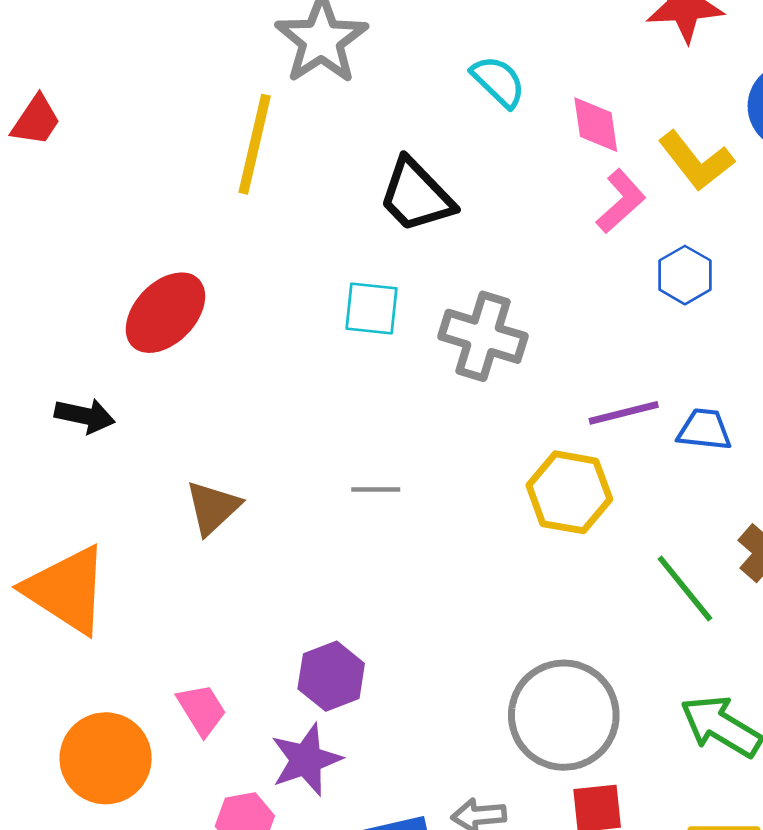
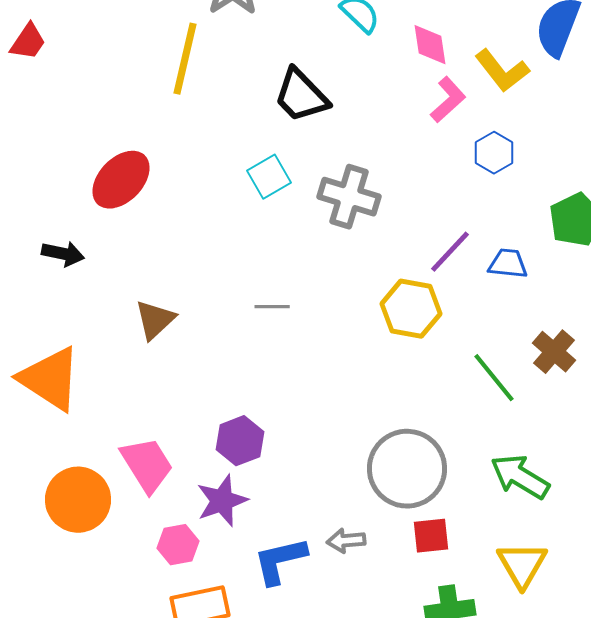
cyan square: (372, 308) -> (269, 177), turned -36
purple line: (624, 413) -> (450, 252), turned -33
pink trapezoid: (202, 710) -> (147, 465), size x1.5

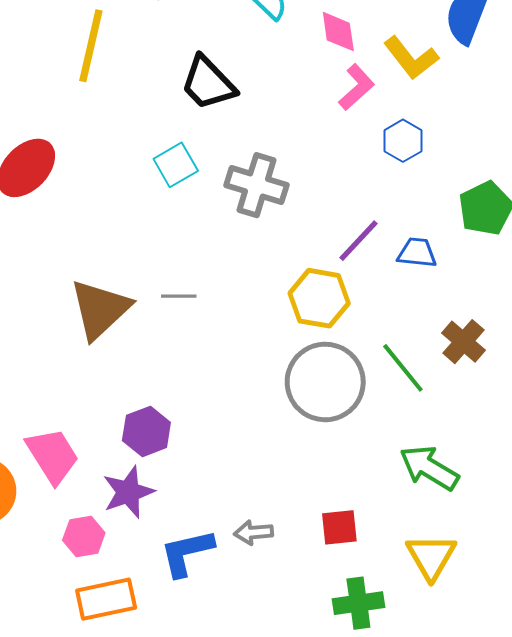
brown triangle: (155, 320) -> (100, 309), moved, size x1.5
gray circle: (407, 469) -> (325, 382), moved

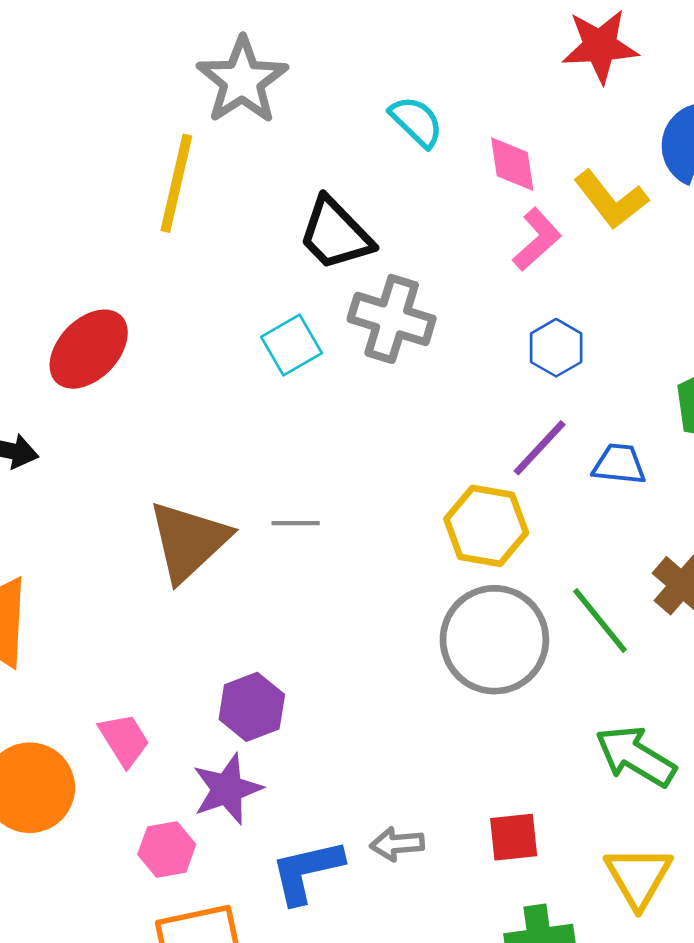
blue hexagon: (403, 141) -> (556, 348), moved
gray cross: (257, 185) -> (392, 319), moved
pink trapezoid: (53, 456) -> (124, 740), size x0.7

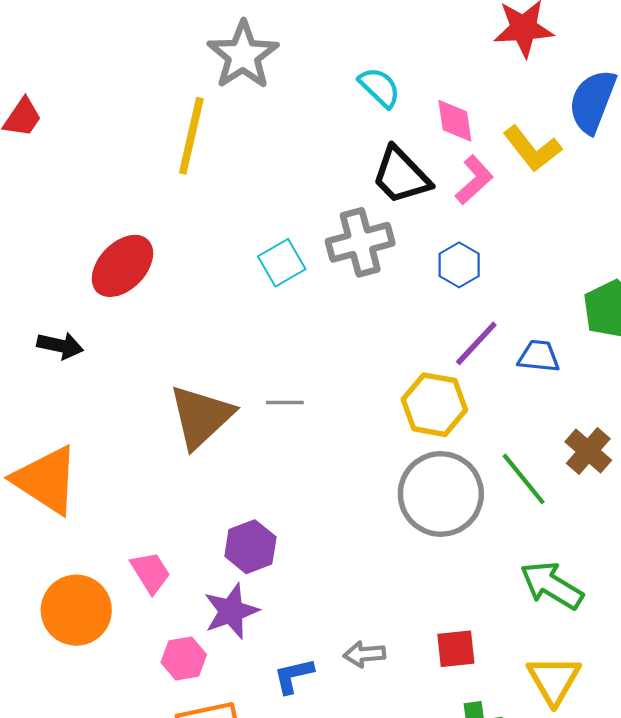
black trapezoid: (335, 234) -> (401, 176), moved
gray cross: (392, 319) -> (360, 242), turned -32
blue hexagon: (556, 348) -> (459, 265), moved
blue L-shape: (307, 871) -> (293, 676), size x0.7

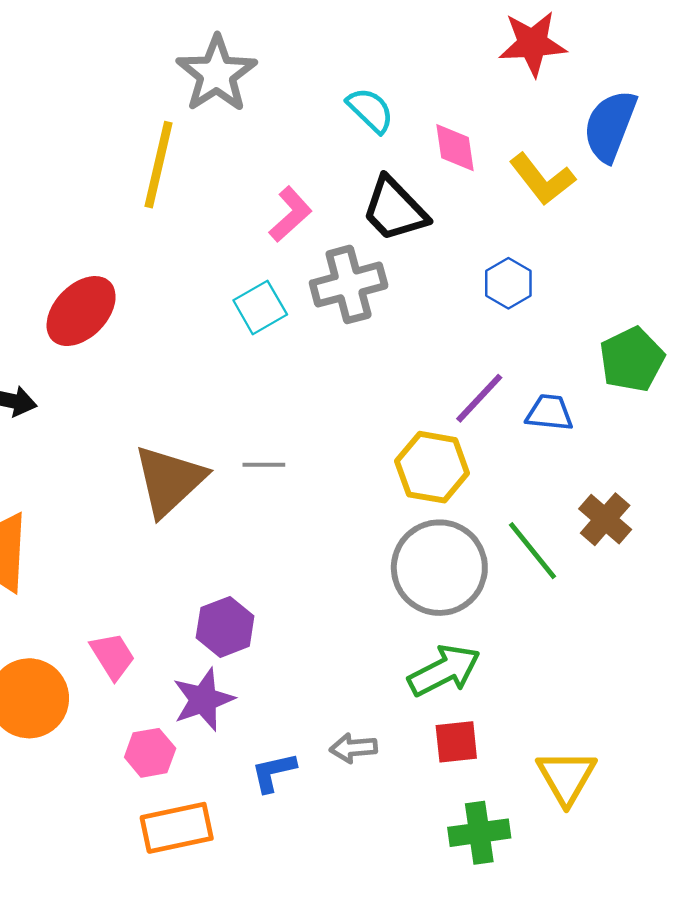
pink L-shape: (474, 180) -> (290, 214), moved
blue hexagon: (459, 265) -> (508, 283), moved
green arrow: (552, 585) -> (444, 671), moved, turned 122

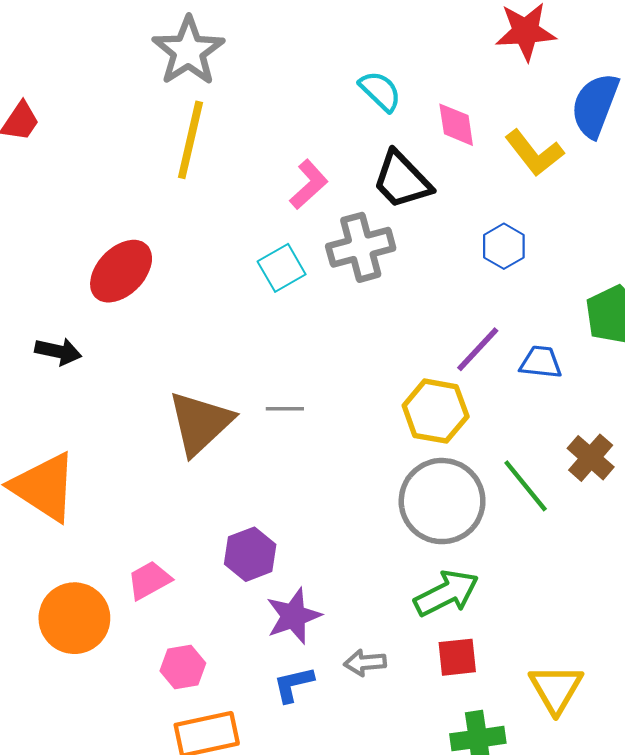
gray star: (217, 74) -> (188, 51), moved
pink trapezoid: (113, 656) -> (149, 580), turned -87
purple star: (203, 700) -> (293, 616), moved

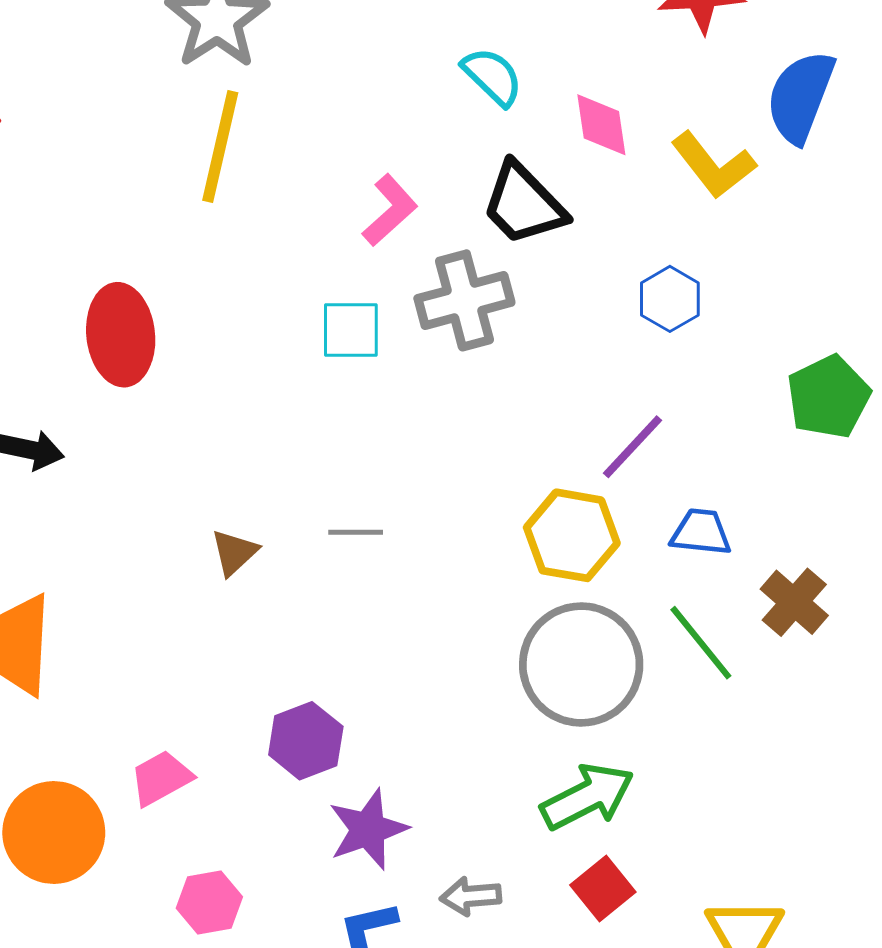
cyan square: (282, 268) -> (351, 330), turned 30
red ellipse: (121, 271) -> (121, 335), turned -50
blue trapezoid: (541, 362) -> (701, 532), moved
brown triangle: (200, 423) -> (234, 552), size x0.5
red square: (457, 657) -> (603, 888), turned -33

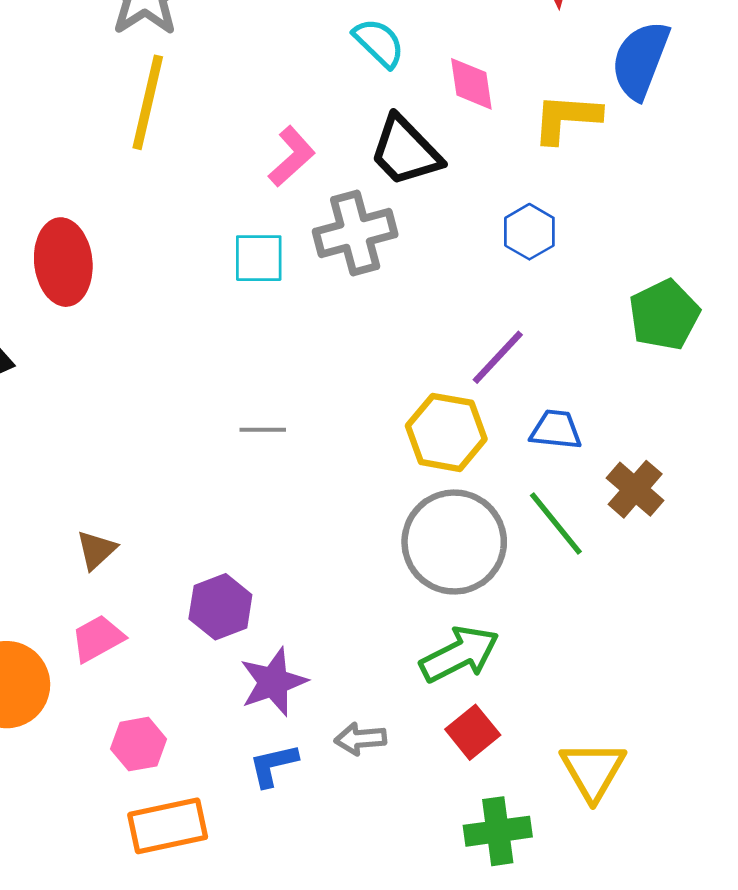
yellow L-shape: (713, 165) -> (566, 118), turned 132
brown triangle: (234, 552) -> (96, 550), moved

